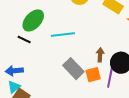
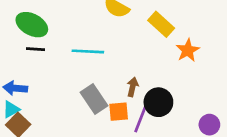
green ellipse: (33, 20) -> (32, 25), moved, turned 65
black line: (24, 40) -> (35, 49), turned -32

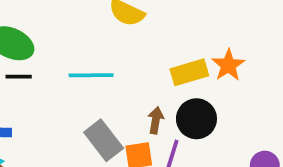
yellow rectangle: (161, 24) -> (189, 72), moved, turned -55
black circle: (158, 102) -> (196, 119), moved

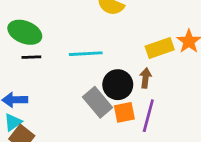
black circle: (196, 119) -> (118, 85), moved
brown arrow: (156, 120) -> (145, 78), moved

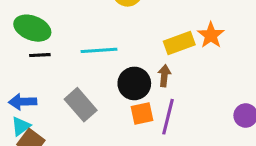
gray rectangle: (97, 102) -> (81, 105), moved

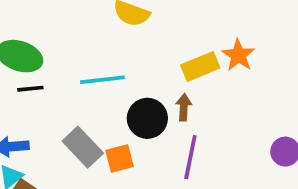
orange square: (142, 114) -> (119, 158), moved

